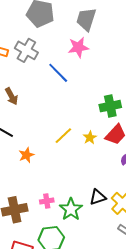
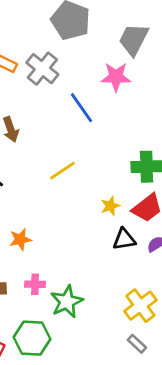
yellow line: (63, 136) -> (62, 171), moved
orange star: (26, 155) -> (20, 239), moved
black triangle: (98, 197) -> (124, 239), moved

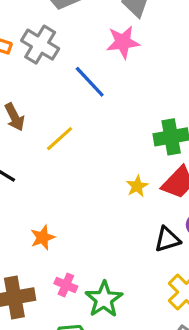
yellow line: (62, 171) -> (60, 139), moved
black triangle: (124, 239) -> (167, 239), moved
pink cross: (35, 284) -> (66, 285), turned 30

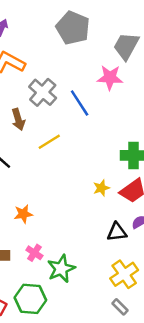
gray cross: (40, 45) -> (43, 92), moved

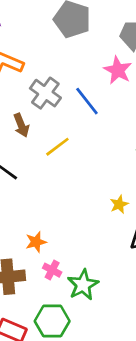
pink star: (110, 78) -> (118, 70), turned 30
yellow star: (101, 188) -> (119, 204), moved
orange star: (23, 214) -> (36, 242), moved

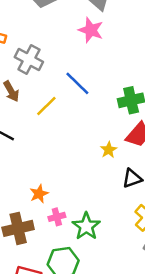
blue line: (87, 101) -> (77, 83), moved
pink cross: (52, 270) -> (57, 217), turned -35

